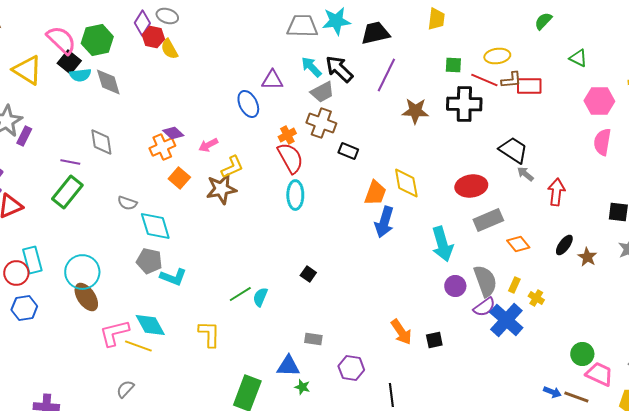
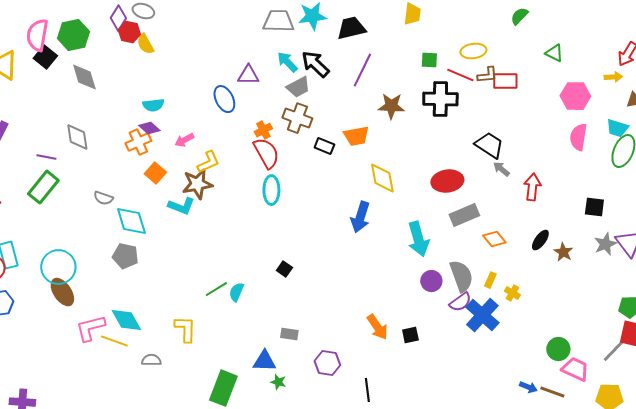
pink semicircle: (61, 40) -> (37, 35), turned -124
cyan semicircle: (80, 75) -> (153, 105), moved
orange trapezoid: (375, 193) -> (356, 136), moved, turned 60
cyan L-shape: (173, 277) -> (181, 206), moved
gray semicircle: (125, 389) -> (151, 360), moved, turned 48

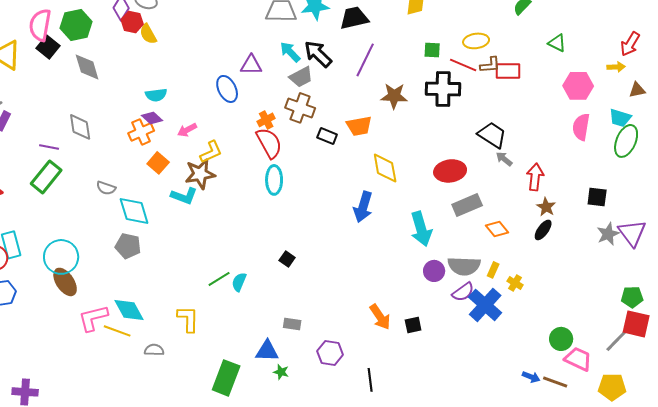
brown star: (563, 252) -> (546, 207), moved
gray semicircle: (461, 276) -> (464, 266), turned 112

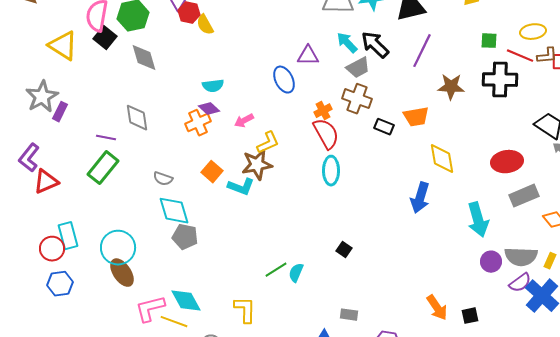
orange square: (158, 163) -> (212, 172), moved
cyan diamond: (134, 211) -> (174, 211), moved

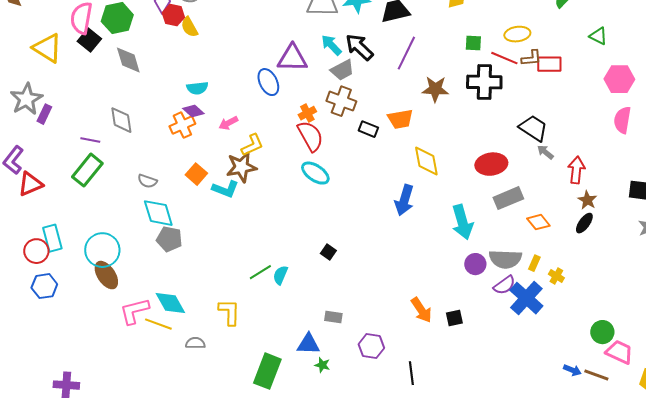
purple triangle: (308, 56) -> (292, 58), size x1.4
cyan ellipse: (331, 171) -> (315, 173), turned -56

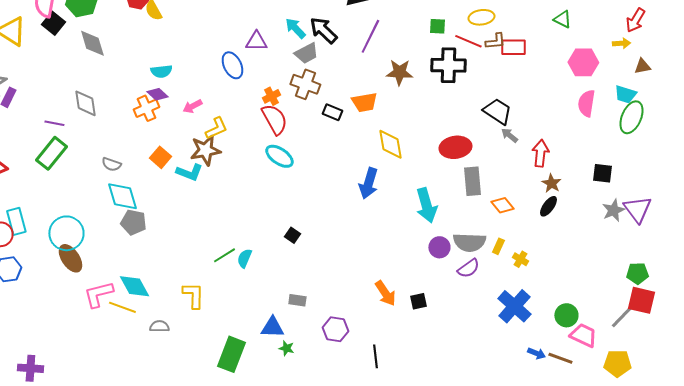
purple triangle: (292, 58) -> (256, 41), size x0.7
gray rectangle: (508, 198) -> (472, 181), turned -72
blue cross: (526, 298) -> (514, 306), moved

